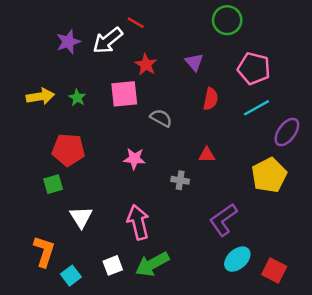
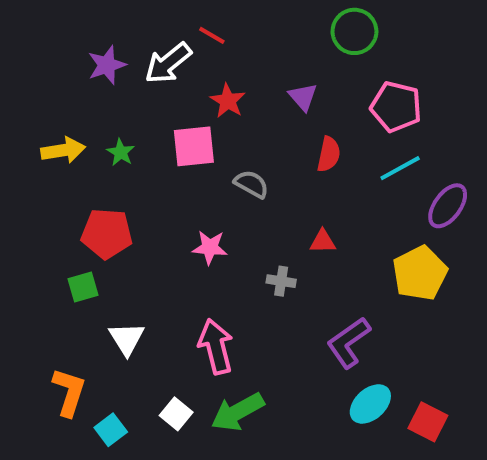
white square: (113, 265) -> (176, 414), turned -30

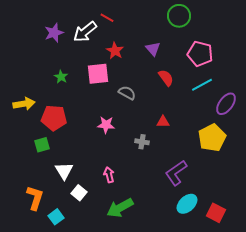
yellow arrow: (63, 150) -> (24, 104), moved
red semicircle: (329, 154) -> (166, 78), turned -48
pink arrow: (216, 347) -> (109, 175), size x0.6
white square: (176, 414) -> (79, 193), moved

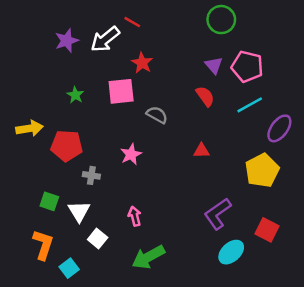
purple triangle: (153, 49) -> (214, 65), moved
pink star: (106, 125) -> (131, 154), turned -30
gray cross: (142, 142) -> (91, 175), moved
green square: (42, 145) -> (49, 201), moved, turned 35
red square: (216, 213) -> (267, 230), moved

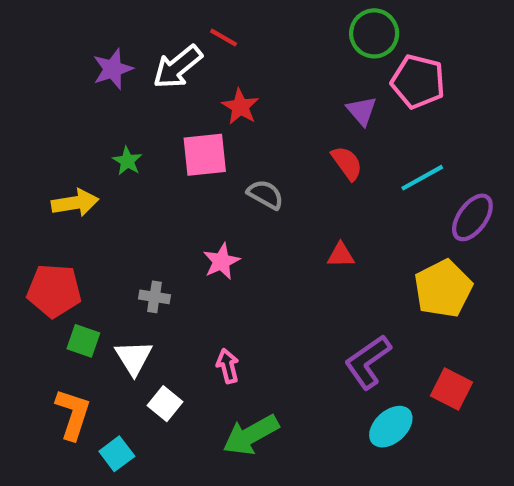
pink pentagon: (247, 67) -> (418, 82), moved
yellow arrow: (30, 128) -> (75, 203), moved
red pentagon: (67, 146) -> (54, 291), moved

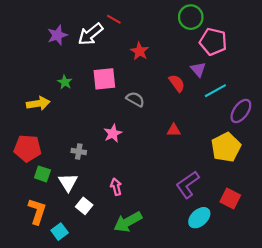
red star: (240, 107) -> (140, 51), moved
purple triangle: (362, 111) -> (198, 69), moved

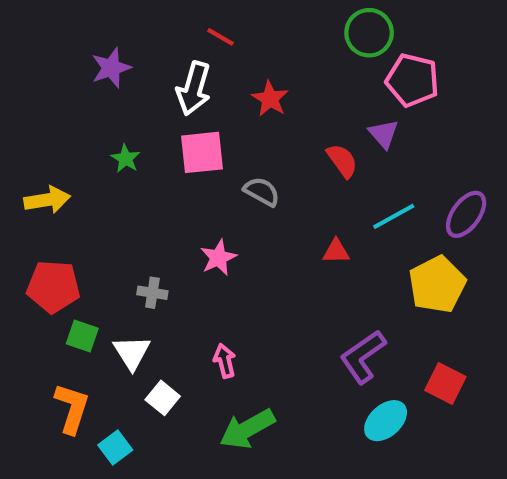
white arrow: (90, 34) -> (194, 88), moved, turned -35
cyan line: (215, 91) -> (394, 216), moved
yellow arrow: (38, 104) -> (47, 200), moved

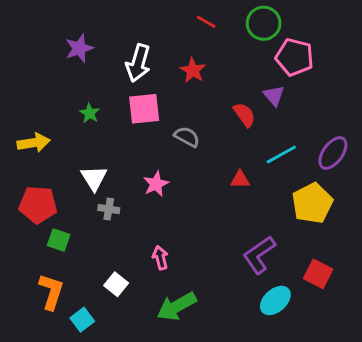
red line: (220, 37) -> (206, 22), moved
white triangle: (132, 353) -> (94, 178), moved

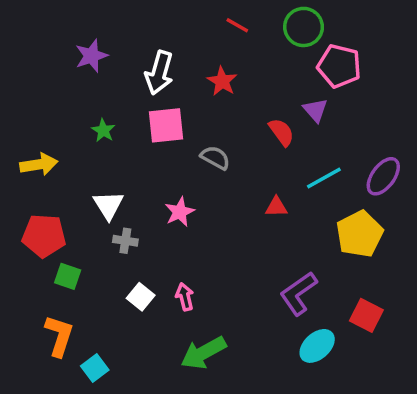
white square: (116, 284) -> (141, 297), moved

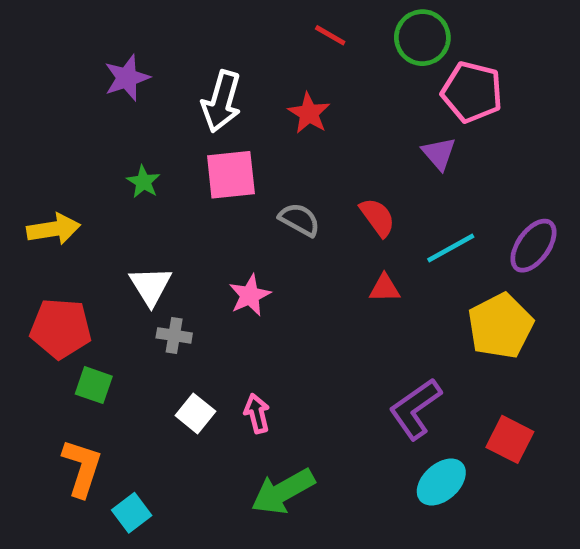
red semicircle: (281, 132) -> (377, 217), moved

